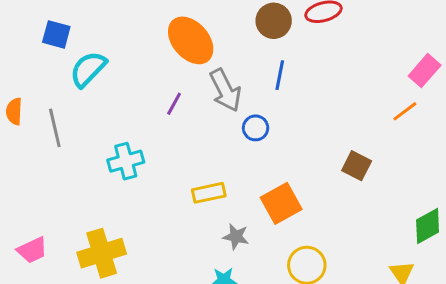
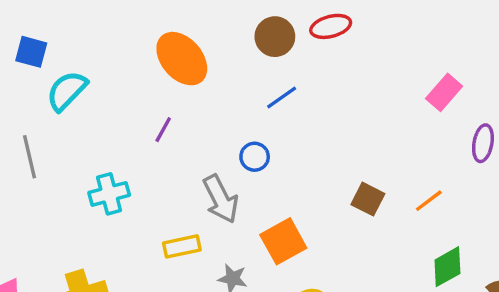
blue line: (280, 75) -> (282, 98), turned 44
gray arrow: (225, 90) -> (221, 199), moved
orange line: (405, 111) -> (429, 201), moved
yellow rectangle: (209, 193) -> (182, 246), moved

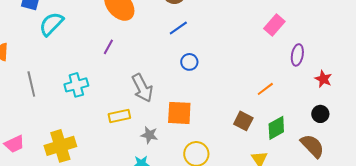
gray line: (30, 157) -> (31, 84), moved
blue circle: (255, 157) -> (189, 62), moved
brown square: (368, 199) -> (243, 121), moved
orange square: (283, 241) -> (179, 113), turned 32

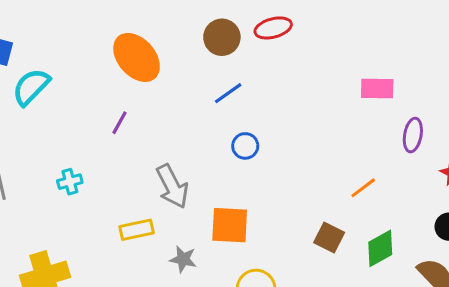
pink rectangle: (274, 25) -> (377, 88), turned 50
cyan cross: (76, 85) -> (70, 182), size x0.7

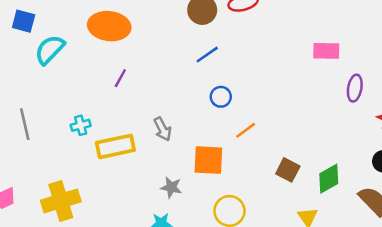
orange ellipse: (137, 57) -> (109, 26), moved, turned -42
gray arrow: (172, 186) -> (162, 129), size x0.7
orange line: (363, 188) -> (246, 130), moved
yellow rectangle: (137, 230) -> (115, 146), moved, size x1.4

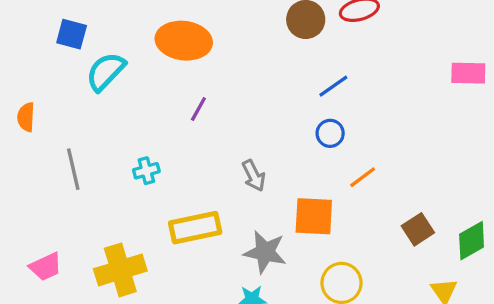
blue line: (207, 55) -> (333, 86), moved
yellow rectangle: (115, 146) -> (195, 228), moved
brown square: (288, 170) -> (418, 229), turned 30
gray star: (171, 187) -> (265, 252), size x1.5

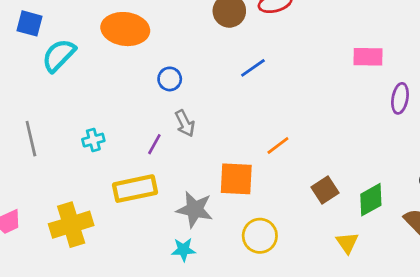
purple line: (198, 109) -> (154, 144), moved
blue circle: (330, 133) -> (170, 79), moved
gray arrow: (254, 176) -> (185, 123), moved

